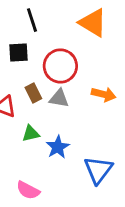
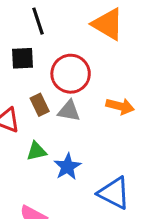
blue triangle: (98, 170) -> (114, 193), turned -40

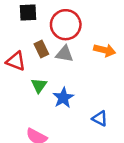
green triangle: (36, 151) -> (39, 86), turned -42
blue triangle: (114, 193) -> (100, 118), size x0.6

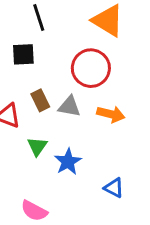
red circle: (66, 25) -> (91, 68), moved
orange arrow: (105, 50) -> (111, 114), moved

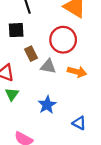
brown rectangle: (40, 100) -> (31, 54), moved
green triangle: (37, 146) -> (12, 94), moved

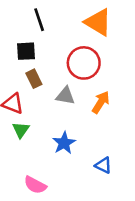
brown rectangle: (31, 54) -> (34, 79), moved
orange arrow: (77, 72) -> (101, 102), turned -72

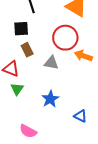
orange arrow: (101, 102) -> (83, 56), moved, turned -102

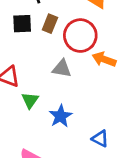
brown rectangle: (27, 50) -> (50, 24), moved, turned 48
green triangle: (17, 89) -> (30, 100), moved

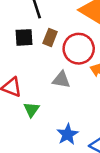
blue star: (60, 116) -> (67, 134), moved

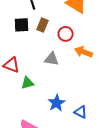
red circle: (79, 49) -> (66, 34), size x0.6
green triangle: (31, 109) -> (28, 83), turned 40

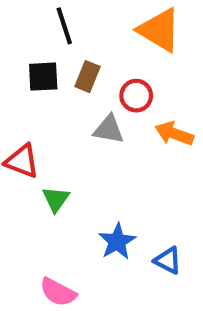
gray triangle: (52, 59) -> (109, 129), moved
green triangle: (28, 83) -> (56, 199), turned -40

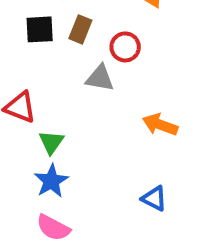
orange arrow: (174, 134) -> (160, 125), moved
blue star: (117, 241) -> (51, 181), moved

